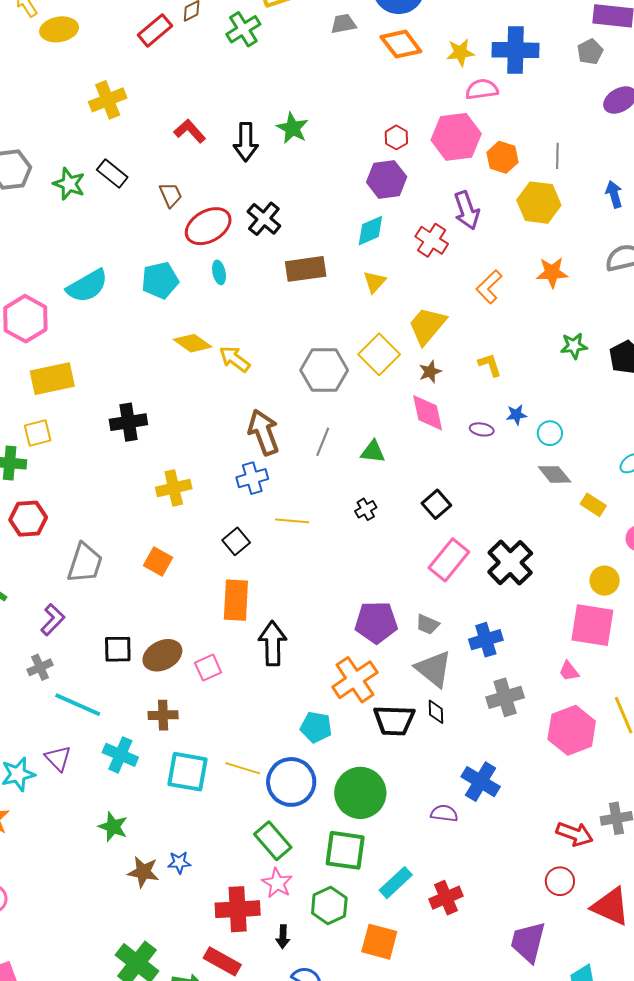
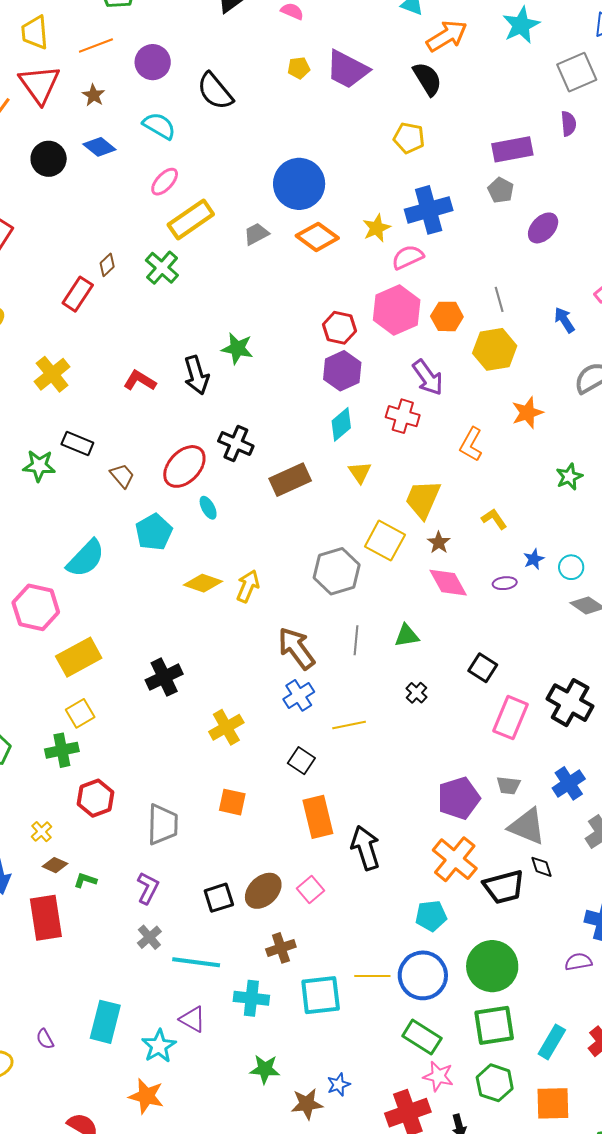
red hexagon: (396, 137) -> (339, 328), size x1.4
brown trapezoid: (171, 195) -> (122, 476), moved
yellow arrow: (235, 359) -> (248, 586), turned 92

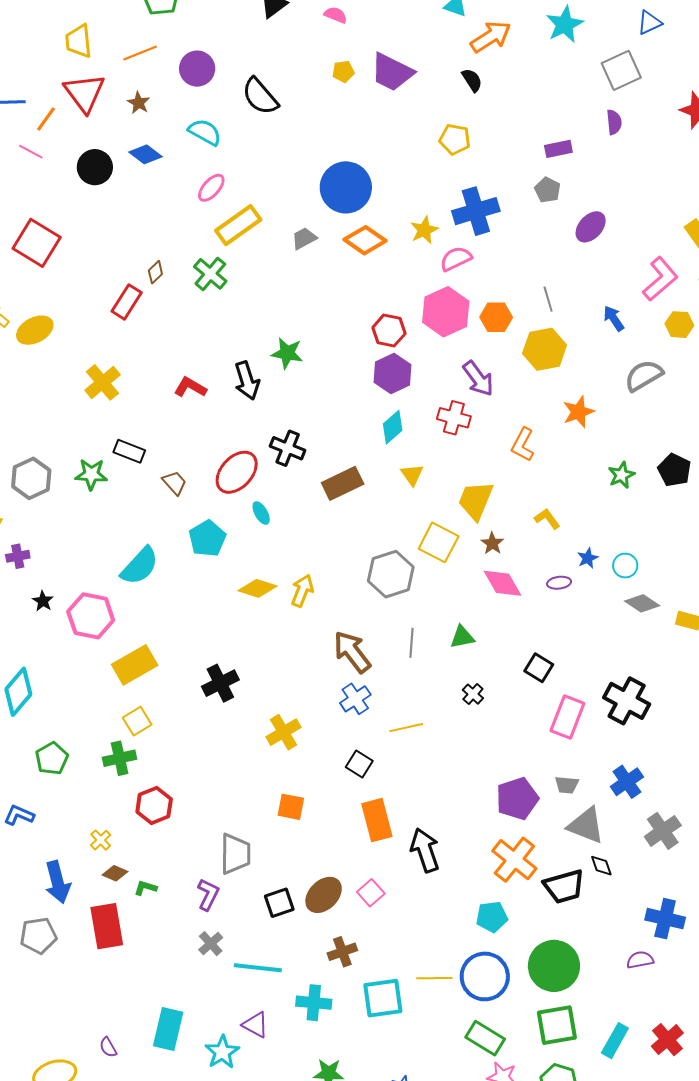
black semicircle: (427, 79) -> (472, 80), size x0.7
purple rectangle: (512, 149) -> (558, 149), size x0.7
gray trapezoid: (163, 825) -> (235, 854), moved

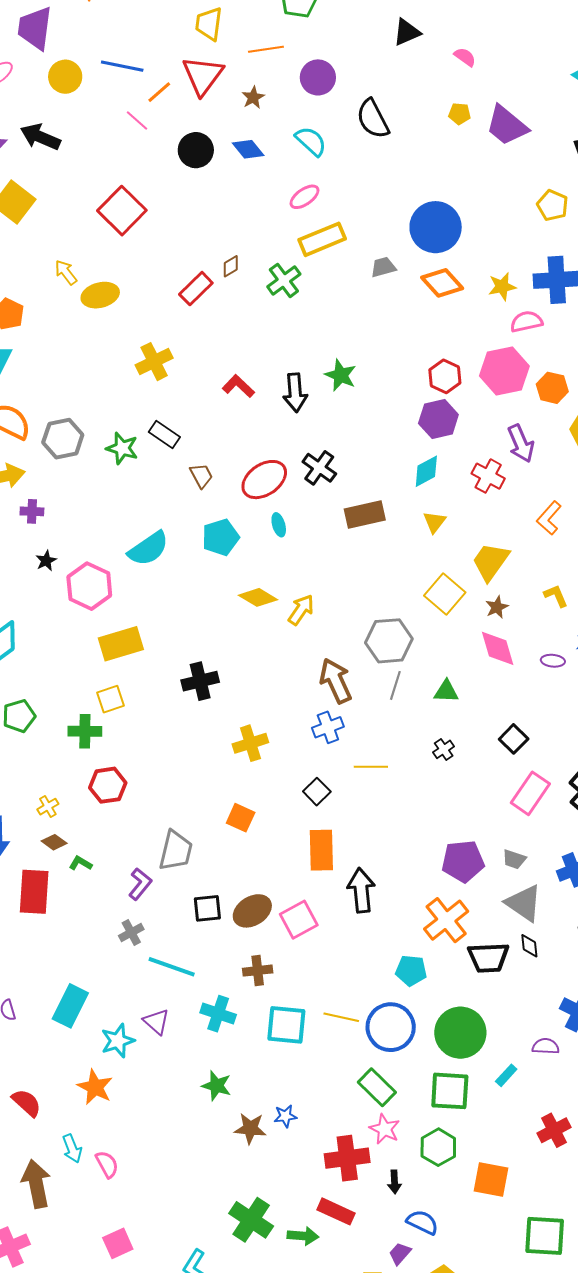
gray hexagon: (391, 574) -> (389, 641), moved
pink square: (371, 893) -> (299, 920), size x1.4
cyan rectangle: (615, 1041) -> (506, 1075), moved, size x0.7

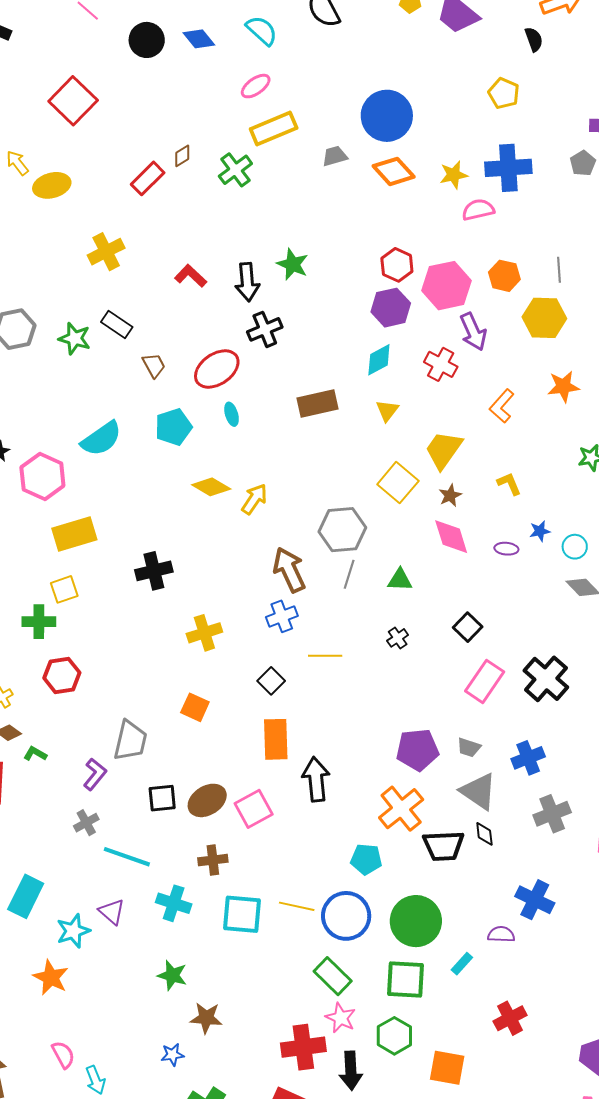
pink hexagon: (504, 371) -> (447, 286), moved
black cross: (319, 468) -> (265, 329), moved, turned 32
blue star: (285, 1116) -> (172, 1055), moved
cyan arrow: (72, 1149) -> (95, 1080), moved
black arrow: (394, 1182) -> (351, 1071), size x1.6

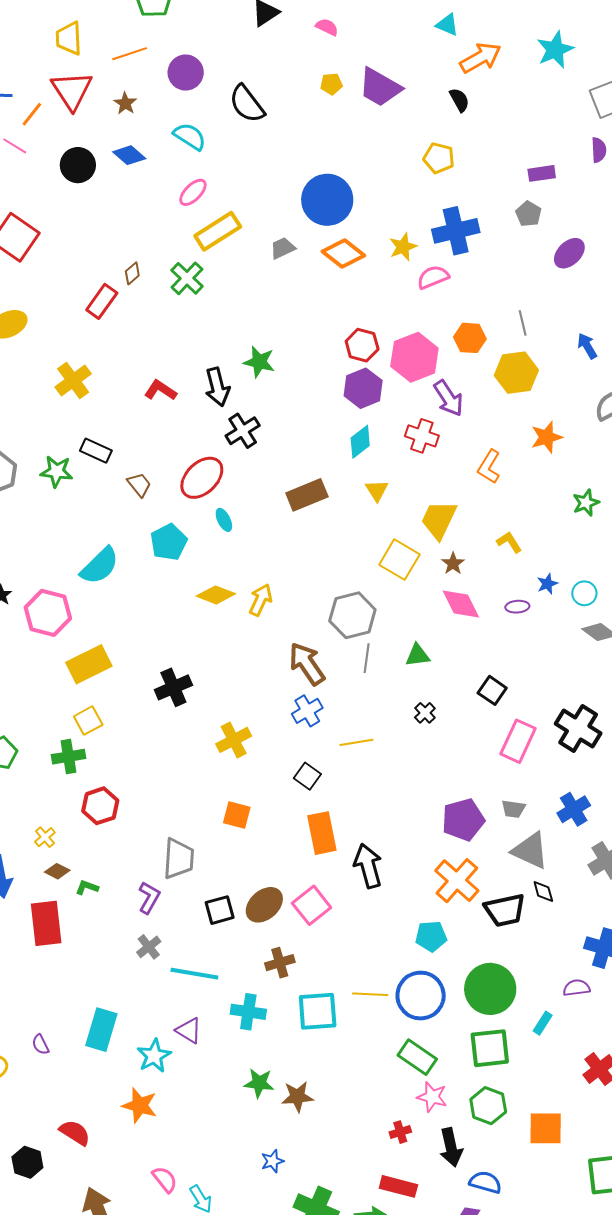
brown star: (206, 1018) -> (297, 1097), moved
red cross: (303, 1047) -> (400, 1132), size x0.5

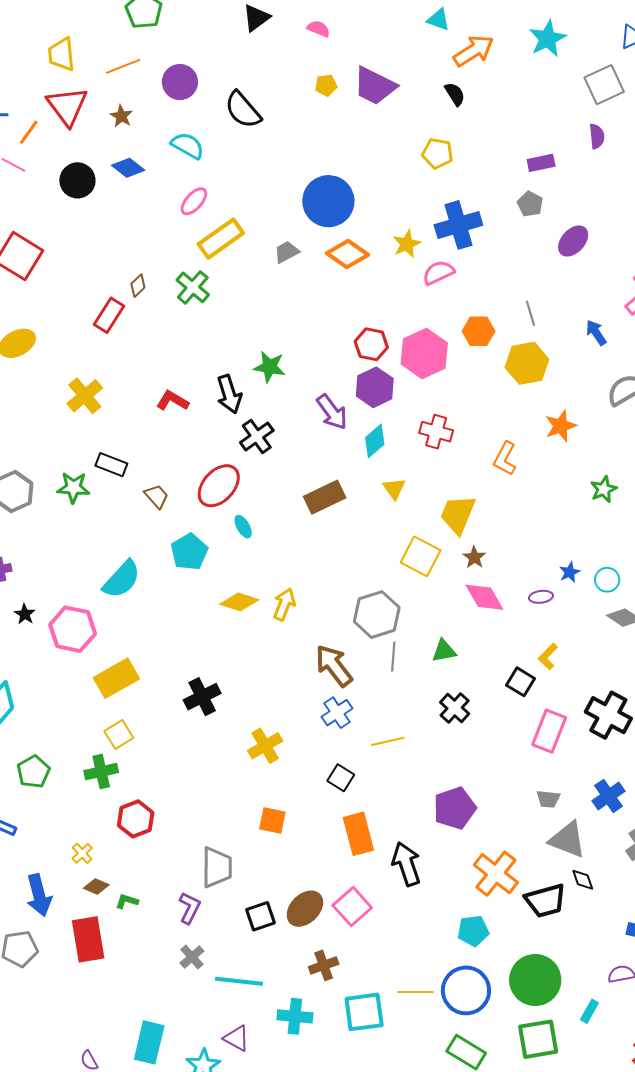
purple arrow: (448, 398) -> (332, 412), moved
yellow L-shape: (509, 542) -> (548, 656), moved, turned -100
black cross: (425, 713) -> (455, 708), size x1.4
purple pentagon: (463, 820) -> (455, 808), moved

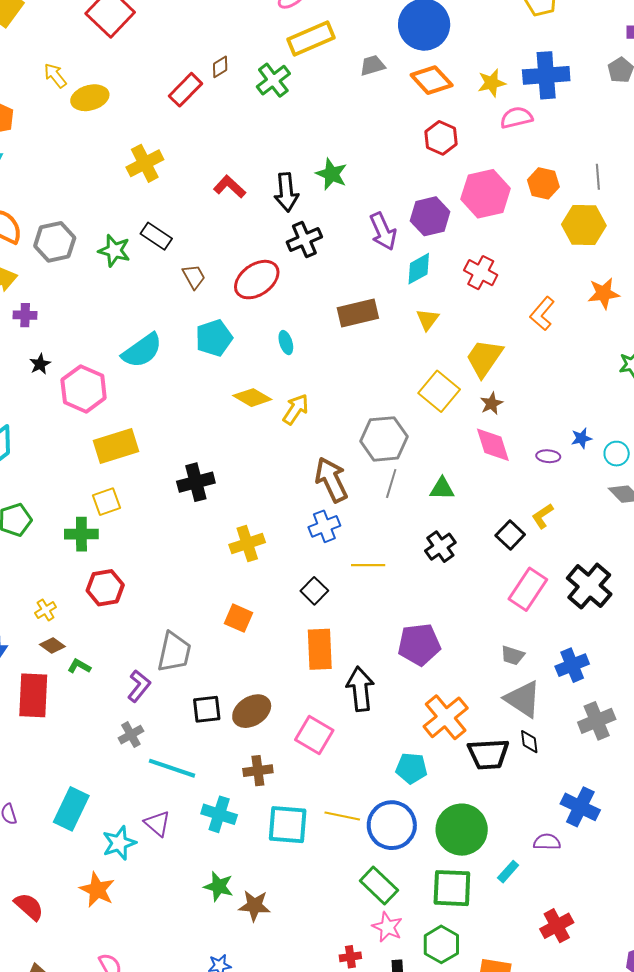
red hexagon: (371, 344) -> (441, 138), moved
cyan ellipse: (243, 527) -> (286, 343), moved
pink square: (352, 907) -> (314, 735), moved, turned -30

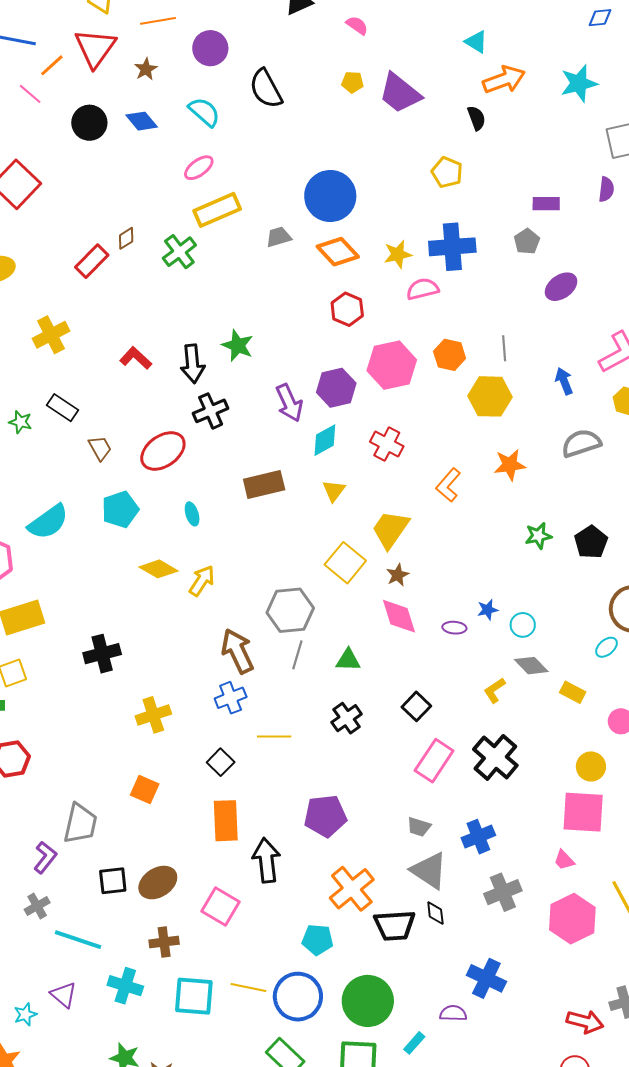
green star: (114, 251) -> (20, 422), size x0.7
yellow L-shape: (542, 516) -> (495, 690), moved
cyan star: (119, 843) -> (25, 1014), size x0.7

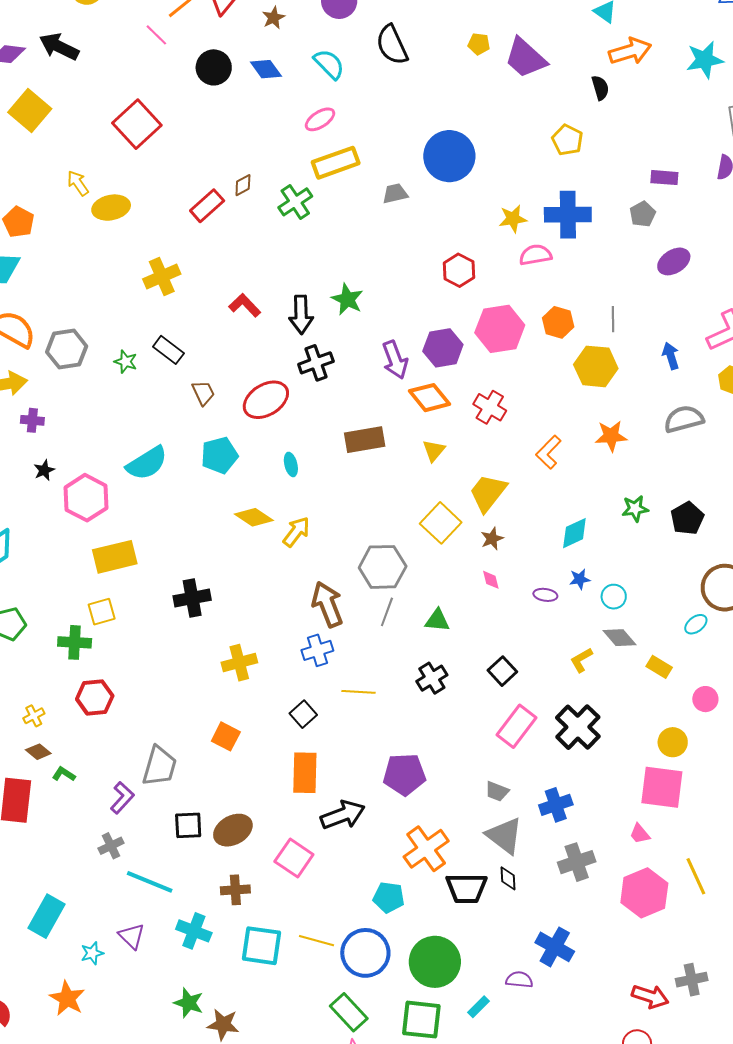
orange diamond: (338, 252) -> (430, 398), moved
cyan diamond: (325, 440) -> (574, 533), moved
pink diamond: (399, 616) -> (491, 580), size x0.5
black arrow: (266, 860) -> (343, 815), turned 72

